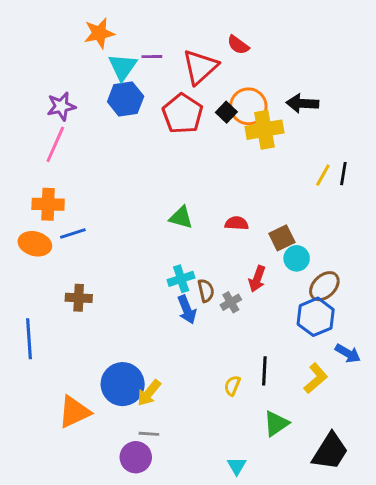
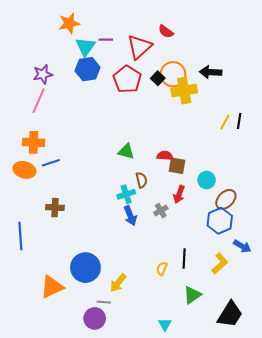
brown square: (282, 238) -> (177, 166), moved, turned 36
brown semicircle: (206, 291) -> (141, 180), moved
yellow arrow: (149, 393) -> (118, 283), moved

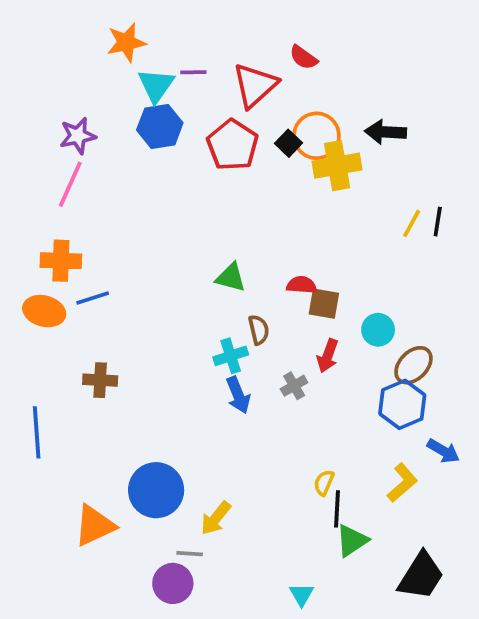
black line: (184, 258) -> (337, 509), moved
yellow semicircle: (162, 269) -> (324, 483), moved

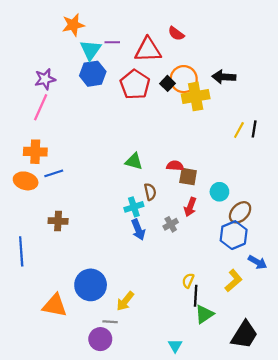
red triangle: (255, 85) -> (148, 50), turned 40
orange triangle: (95, 526) -> (55, 306), turned 36

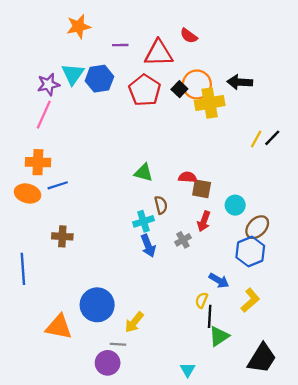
cyan triangle: (91, 50) -> (73, 74), moved
black line: (254, 129) -> (272, 138), turned 35
blue arrow: (257, 262) -> (219, 280), moved

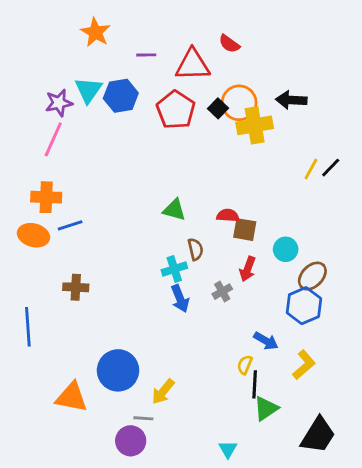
orange star: (79, 26) -> (95, 32), turned -30

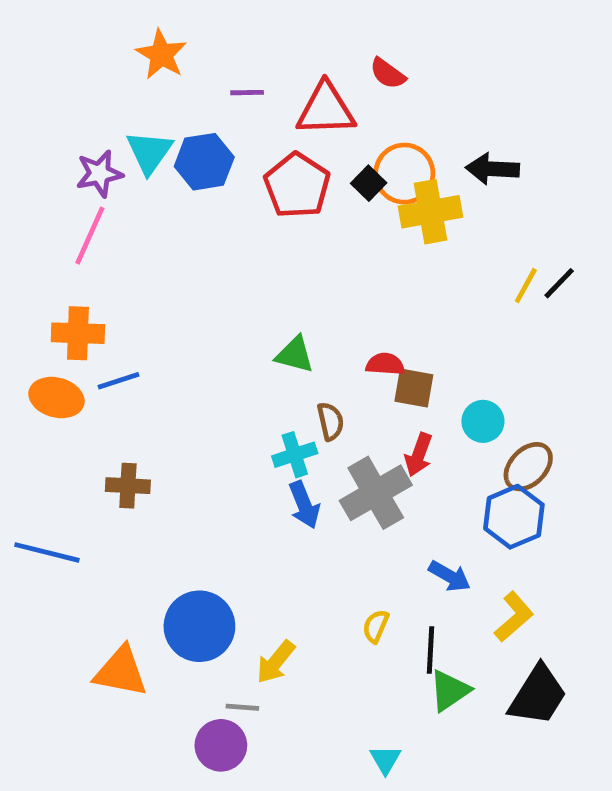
gray cross: (222, 292) -> (376, 493), size x2.0
blue line: (28, 327) -> (47, 552), turned -72
yellow semicircle: (245, 365) -> (376, 626), moved
black trapezoid: (318, 435) -> (538, 695), moved

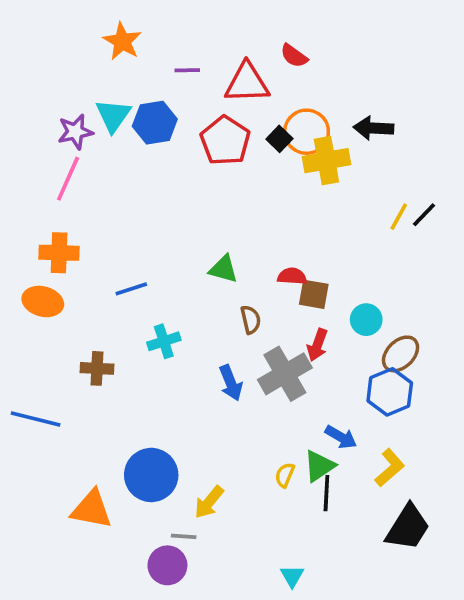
blue line: (118, 381) -> (131, 289), moved
cyan cross: (295, 455) -> (164, 341), moved
green triangle: (450, 691) -> (319, 466), moved

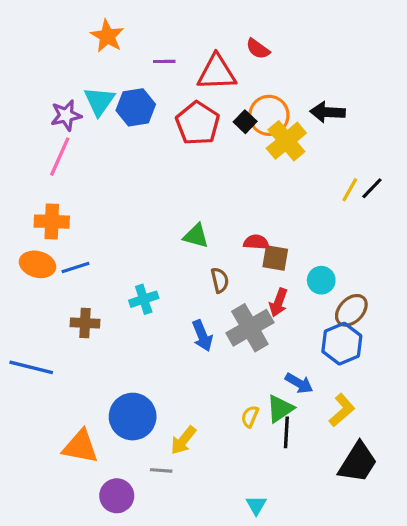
yellow cross: (326, 161) -> (286, 141), turned -30
blue line: (131, 289) -> (76, 268), moved
purple circle: (167, 565) -> (117, 496), moved

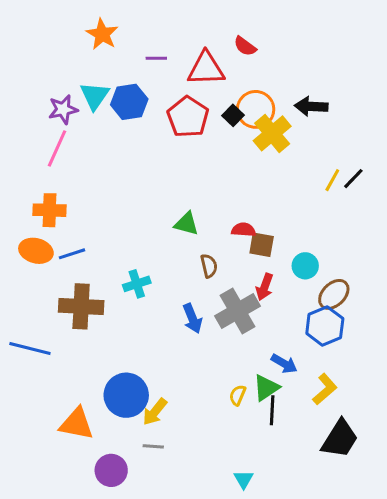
brown cross: (85, 323) -> (81, 306), size x1.6
yellow arrow: (183, 440) -> (155, 412), moved

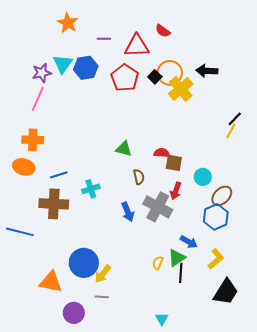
yellow line: (332, 180) -> (231, 131), moved
blue line: (72, 254) -> (59, 175), moved
gray cross: (238, 311) -> (158, 207), turned -32

